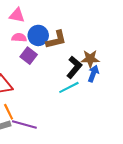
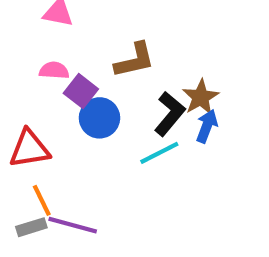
blue circle: (38, 35) -> (99, 118), moved
pink semicircle: (19, 38) -> (54, 70), moved
brown star: (90, 59) -> (201, 97), turned -30

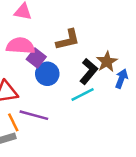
pink semicircle: (54, 70) -> (20, 46), size x1.6
blue arrow: (207, 126) -> (121, 79), moved
purple line: (73, 225) -> (34, 115), moved

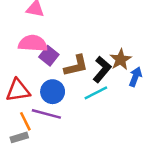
brown L-shape: (68, 40) -> (76, 66), moved
blue circle: (47, 74) -> (53, 92), moved

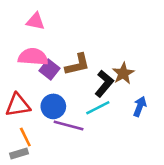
brown L-shape: (76, 66) -> (77, 64), moved
blue arrow: (135, 77) -> (140, 106), moved
purple line: (46, 114) -> (69, 126), moved

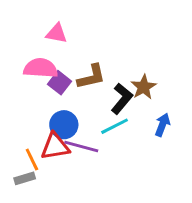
pink triangle: (36, 21) -> (57, 33), moved
red triangle: (18, 105) -> (55, 146), moved

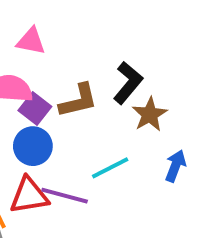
black L-shape: (122, 99) -> (128, 83), moved
blue circle: (64, 125) -> (33, 146), moved

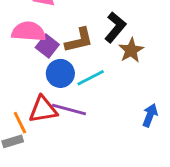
blue circle: (33, 146) -> (60, 73), moved
blue arrow: (175, 166) -> (150, 115), moved
cyan line: (110, 168) -> (91, 78), moved

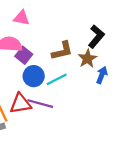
black L-shape: (115, 27) -> (96, 37), moved
brown L-shape: (79, 40) -> (62, 51), moved
blue arrow: (150, 115) -> (102, 75), moved

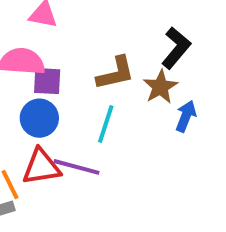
purple square: (24, 55) -> (47, 81), turned -35
blue circle: (34, 76) -> (39, 118), moved
cyan line: (57, 79) -> (106, 124), turned -45

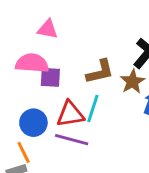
blue circle: (39, 118) -> (33, 123), moved
red triangle: (41, 167) -> (70, 114), moved

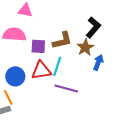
purple square: (50, 77) -> (38, 46), moved
purple line: (72, 140) -> (66, 88), moved

